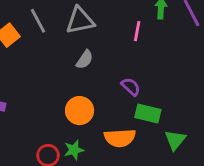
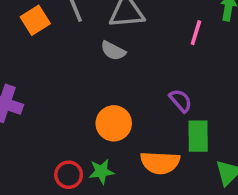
gray semicircle: (85, 59) -> (113, 51), moved, turned 78
green rectangle: (148, 113) -> (198, 136), turned 70

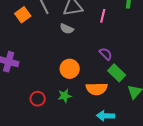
pink line: (196, 33) -> (103, 16), moved
green rectangle: (198, 136) -> (117, 73), turned -42
red circle: (69, 175) -> (38, 99), moved

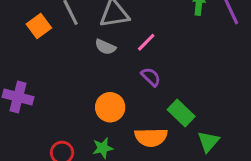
pink line: (103, 16) -> (146, 42), moved, turned 32
purple semicircle: (106, 54) -> (151, 77), moved

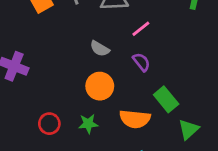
gray semicircle: (105, 47) -> (100, 49), moved

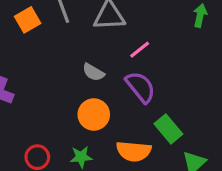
purple semicircle: (141, 62) -> (141, 87), size x1.5

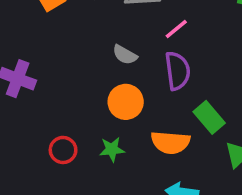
purple semicircle: (141, 87) -> (178, 71), turned 32

